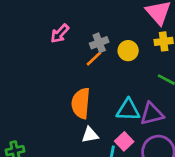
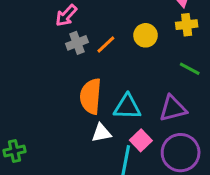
gray cross: (99, 43) -> (77, 43), moved
cyan triangle: (128, 110) -> (127, 107), moved

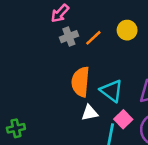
cyan triangle: (127, 107) -> (112, 91), turned 35

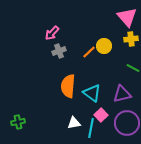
orange line: (93, 38) -> (89, 52), moved
white triangle: (90, 113) -> (74, 123), moved

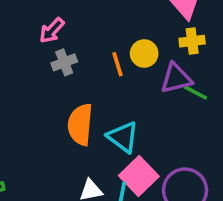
orange line: (89, 52) -> (118, 64), turned -64
purple triangle: (122, 94) -> (176, 78), moved
pink square: (101, 115) -> (139, 176), size x1.5

